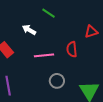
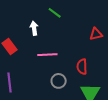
white arrow: (29, 30) -> (34, 28), turned 48
red semicircle: (72, 49) -> (82, 67), moved

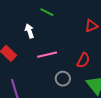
red semicircle: (82, 67) -> (83, 60), turned -140

